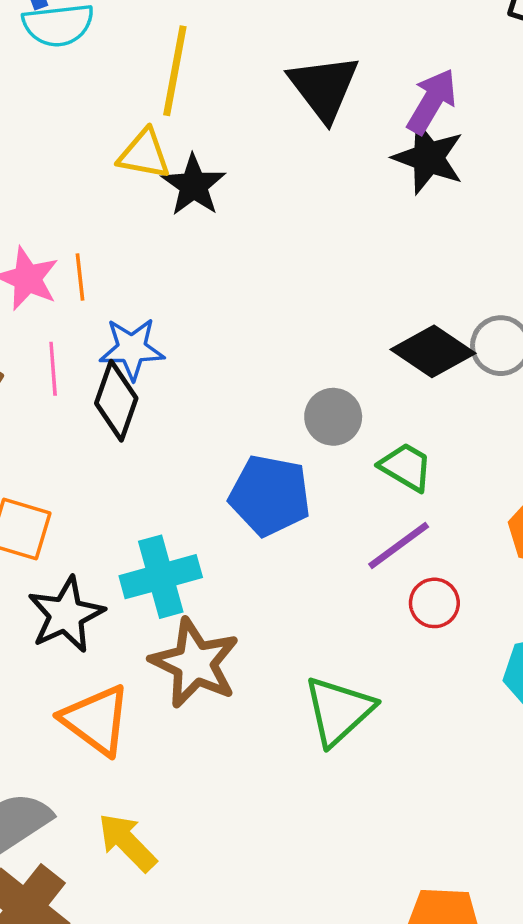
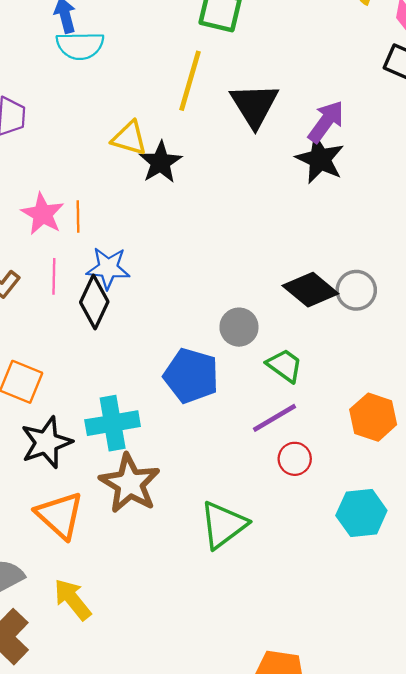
yellow line: (175, 71) -> (190, 81), moved

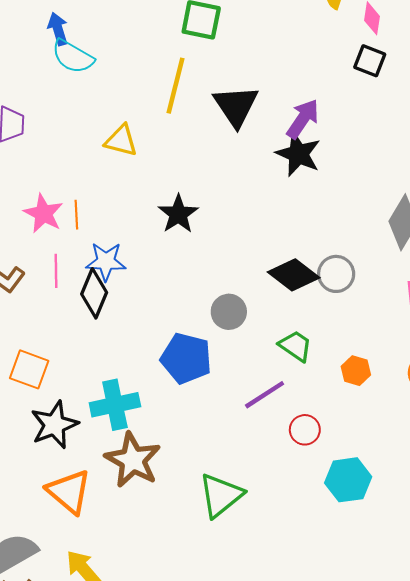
cyan semicircle: (80, 46) -> (73, 57), turned 33
black star: (160, 162) -> (178, 214), moved
green trapezoid: (285, 366) -> (296, 346), moved
orange hexagon: (373, 417) -> (356, 371), moved, size x0.7
red circle: (295, 459) -> (305, 430), moved

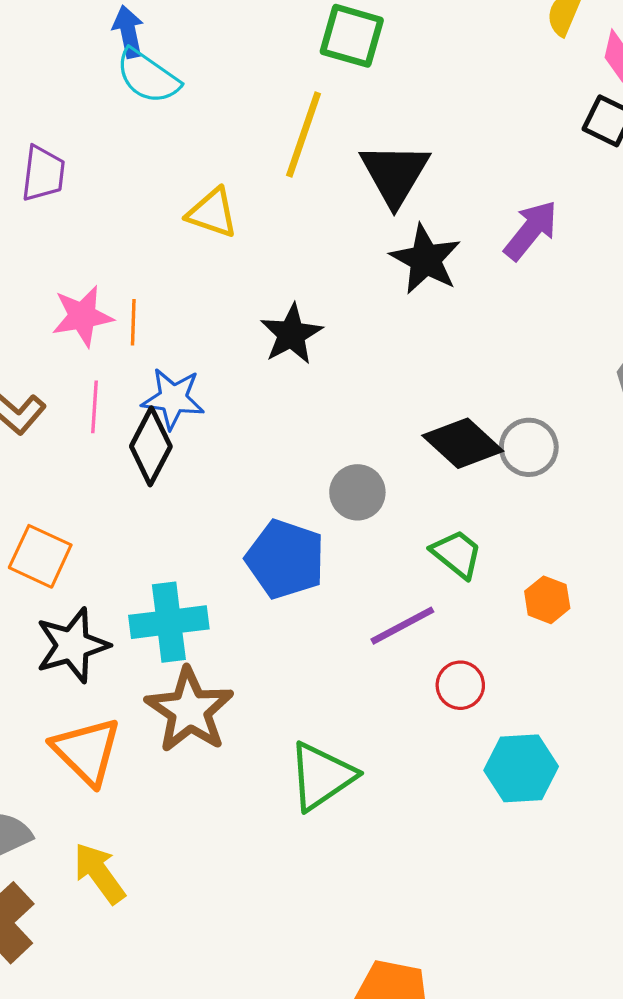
purple arrow: (303, 119) -> (531, 230), moved
black star: (298, 154) -> (425, 259), moved
pink star: (43, 214) -> (82, 316), turned 30

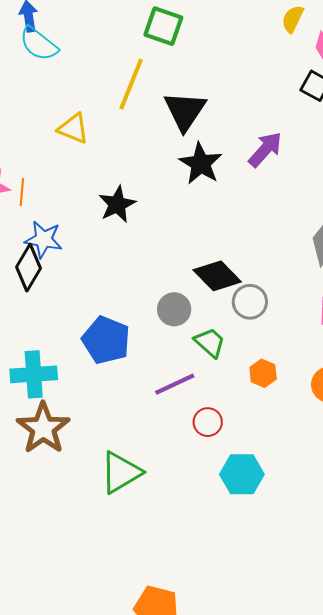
gray circle: (529, 447) -> (250, 302), moved
gray circle: (357, 492) -> (174, 309), moved

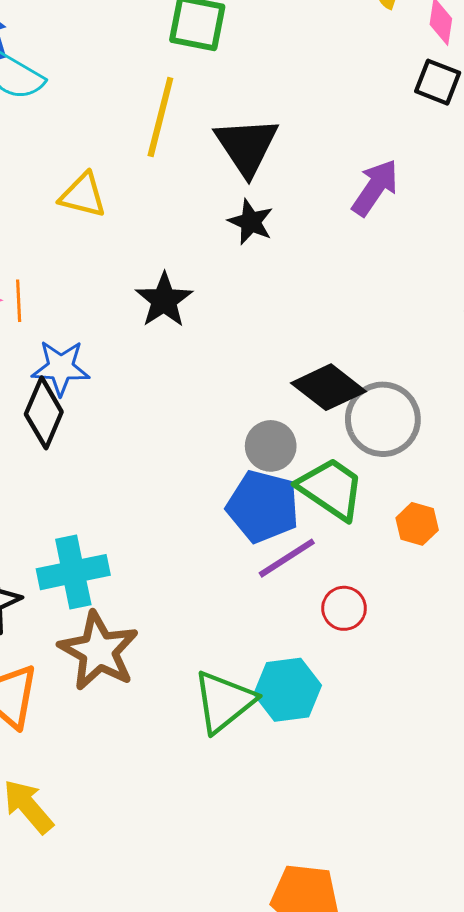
black star: (201, 164) -> (251, 222), moved, size x0.7
gray circle: (250, 302) -> (383, 419), size x1.4
blue pentagon: (106, 340) -> (263, 506), moved
green trapezoid: (210, 343) -> (331, 489), size x1.4
cyan hexagon: (242, 474) -> (288, 690), moved

